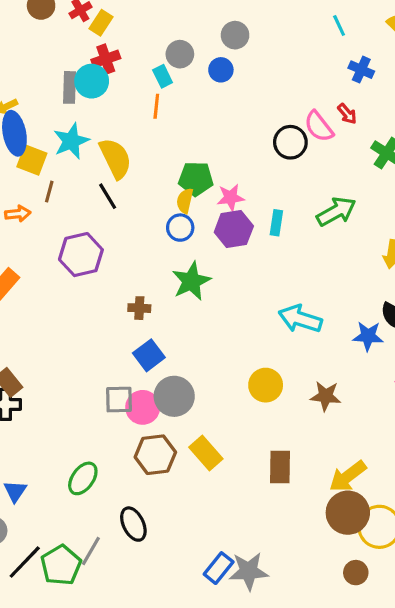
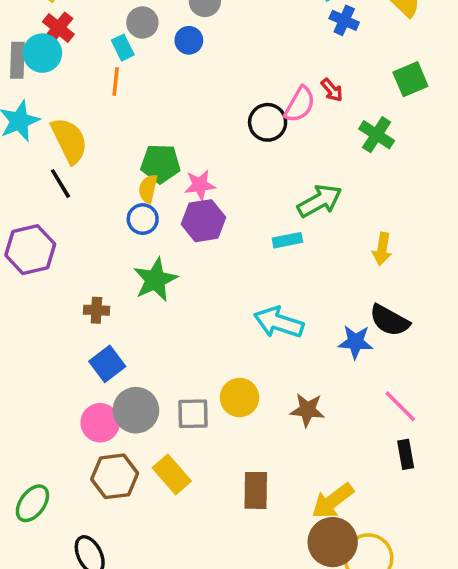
red cross: (106, 59) -> (58, 28), turned -32
blue cross: (361, 70) -> (344, 20), moved
pink semicircle: (319, 126) -> (300, 104), turned -112
cyan rectangle: (276, 223) -> (287, 240), moved, turned 70
gray square: (119, 400) -> (193, 414), moved

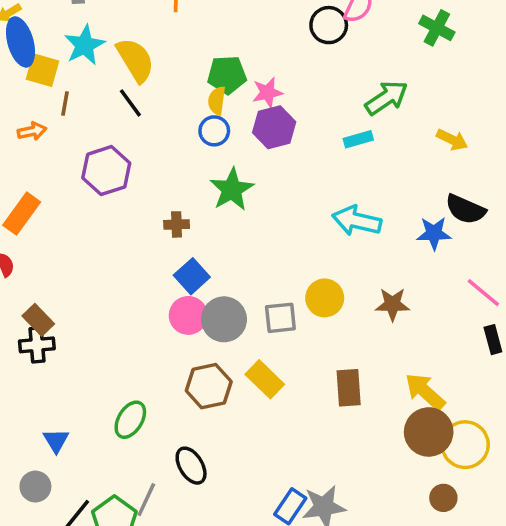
yellow arrow: (382, 249) -> (452, 140), turned -68
pink circle: (100, 423) -> (188, 315), moved
yellow arrow: (333, 501) -> (425, 392), turned 84

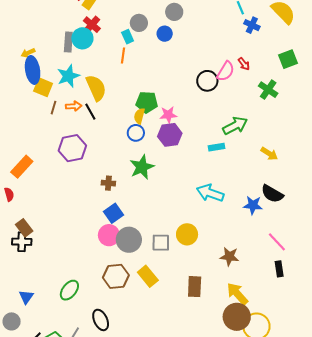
orange arrow: (32, 131) -> (74, 106), moved
brown star: (392, 304) -> (229, 257), moved

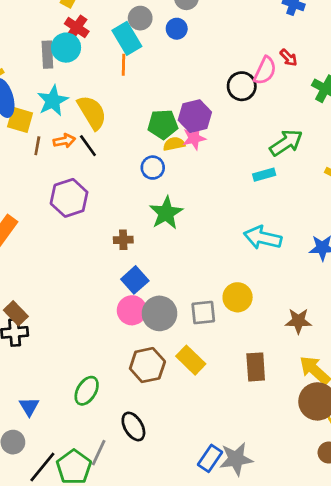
cyan rectangle: (128, 37) -> (127, 38), size x1.6
yellow semicircle: (139, 116) -> (174, 144), moved, turned 70
purple hexagon: (170, 135) -> (195, 116), moved

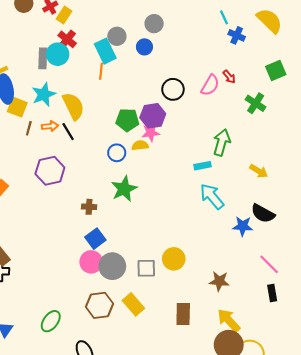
black circle: (242, 86) -> (173, 89), moved
green arrow: (286, 143) -> (222, 142), turned -45
yellow semicircle: (174, 144) -> (140, 145), moved
cyan arrow: (263, 238) -> (212, 196), moved, turned 32

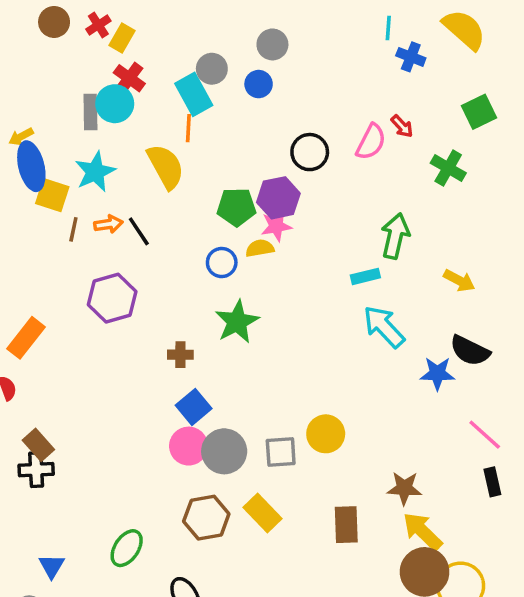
cyan line: (224, 17) -> (388, 28), turned 32
yellow semicircle: (73, 106) -> (166, 166), moved
brown star: (219, 281) -> (404, 488), moved

